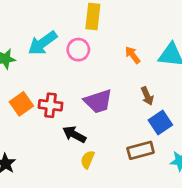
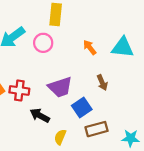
blue square: (160, 122) -> (82, 108), moved
yellow semicircle: (88, 160) -> (60, 137), moved

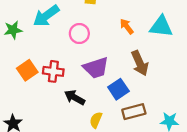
pink circle: (43, 43) -> (79, 34), moved
brown arrow: (102, 83) -> (140, 63), size x1.5

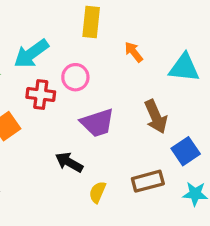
orange arrow: (127, 26) -> (134, 52), moved
red cross: (53, 71) -> (41, 95), moved
blue square: (118, 89) -> (186, 151), moved

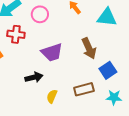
pink circle: (75, 77) -> (40, 14), moved
black arrow: (69, 162) -> (34, 77), turned 138

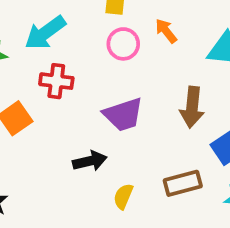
pink circle: (40, 14) -> (123, 44), moved
brown arrow: (89, 48) -> (192, 107), turned 30

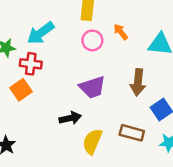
red cross: (56, 81) -> (31, 64), moved
brown rectangle: (183, 183) -> (132, 133), turned 30
yellow semicircle: (123, 196) -> (92, 141), size x1.5

